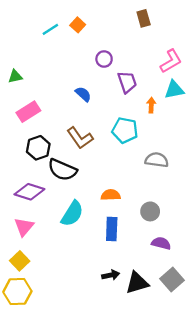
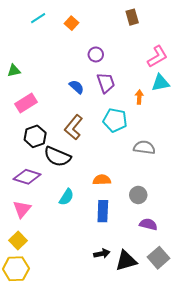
cyan line: (50, 29) -> (38, 18), moved
purple trapezoid: (127, 82) -> (106, 83), moved
brown L-shape: (80, 138) -> (74, 127), turned 75
cyan semicircle: (72, 214) -> (66, 197), size x0.7

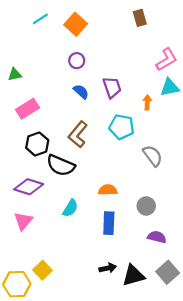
orange square: (72, 23) -> (76, 24), size x1.5
purple circle: (96, 54) -> (77, 61), moved
gray semicircle: (144, 147) -> (153, 156), turned 45
yellow square: (18, 240) -> (43, 270), moved

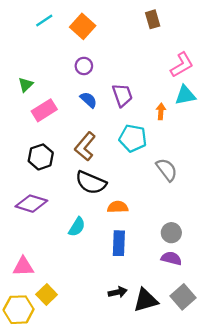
green triangle: (15, 75) -> (26, 85), moved, turned -32
pink rectangle: (28, 109) -> (44, 110), moved
black semicircle: (61, 165) -> (91, 183), moved
gray circle: (146, 206) -> (171, 233), moved
pink triangle: (23, 221) -> (23, 267), moved, turned 48

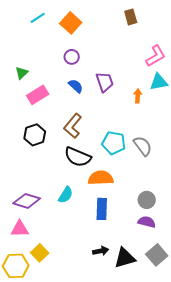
cyan pentagon: (133, 138) -> (114, 143), moved
purple diamond: (31, 204) -> (27, 201), moved
orange semicircle: (118, 207) -> (101, 178), size x1.4

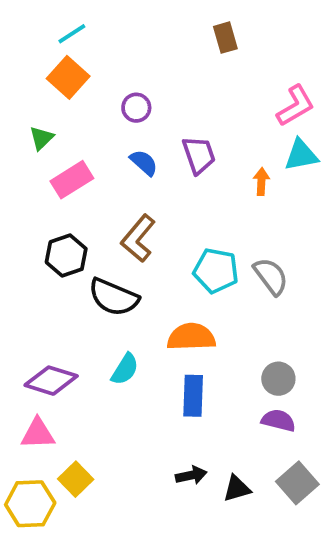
brown rectangle: (131, 17) -> (225, 38), moved
orange square: (71, 23) -> (68, 77), moved
black semicircle: (78, 157) -> (114, 297), moved
black triangle: (125, 258) -> (237, 489), size x0.7

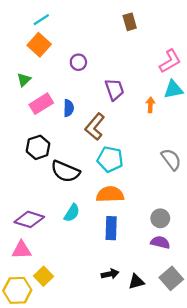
blue semicircle: (144, 163) -> (69, 108), moved, turned 49
brown L-shape: (138, 238) -> (95, 127), moved
cyan pentagon: (216, 271) -> (110, 159), moved
gray semicircle: (271, 276) -> (171, 159), moved

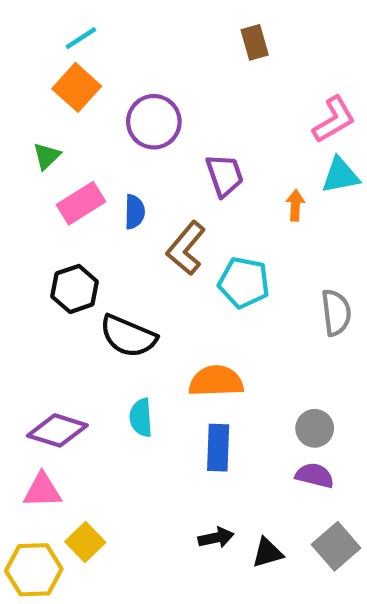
purple circle: (78, 62) -> (154, 122), size x1.6
cyan pentagon: (110, 159) -> (244, 283), moved
gray semicircle: (171, 159) -> (336, 313), turned 30
cyan semicircle: (72, 213) -> (141, 418), turned 144

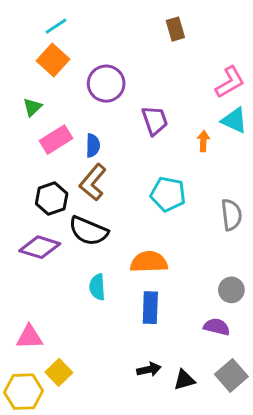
cyan triangle: (340, 175) -> (234, 120), turned 36
brown L-shape: (186, 248) -> (93, 182), moved
gray circle: (315, 428) -> (231, 290), moved
purple diamond: (57, 430) -> (40, 247), moved

